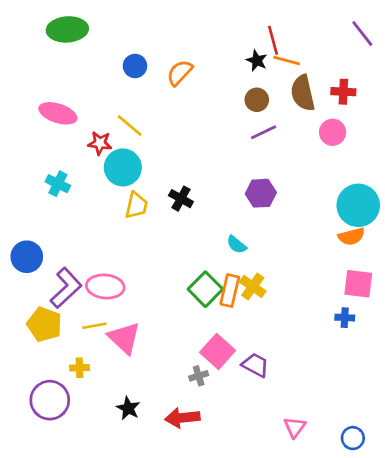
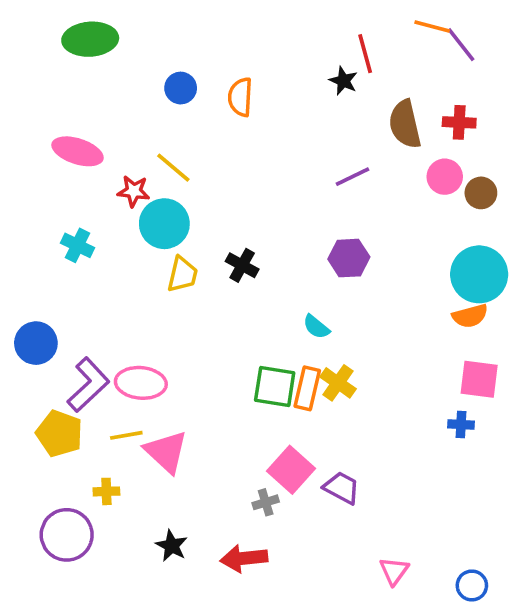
purple line: (362, 33) -> (461, 45), moved
orange line: (287, 61) -> (432, 27), moved
orange semicircle: (180, 73) -> (240, 97), turned -40
brown circle: (257, 100) -> (481, 193), moved
green square: (205, 289) -> (275, 387), turned -36

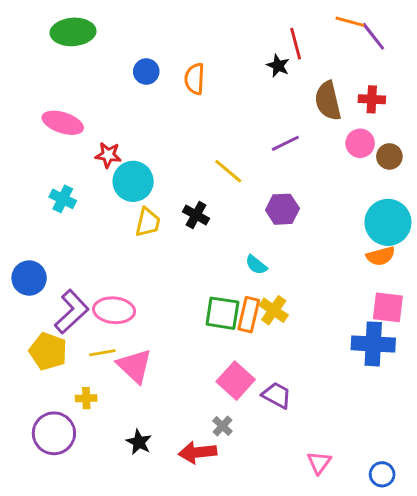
yellow line: (173, 168) -> (228, 171), moved
blue cross: (461, 424) -> (373, 344), size x2.0
gray cross: (266, 502) -> (222, 426), moved, turned -30

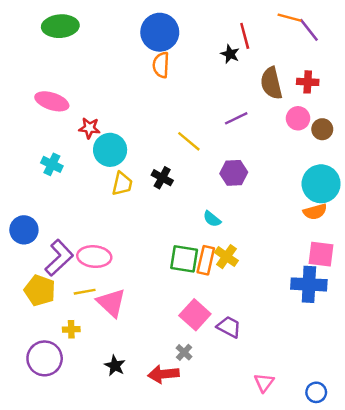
blue circle: (146, 71) -> (160, 32), moved, size x1.8

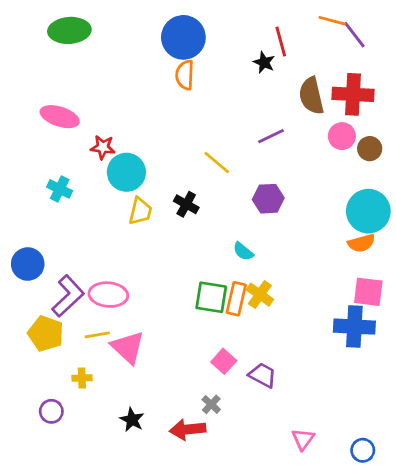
red cross: (308, 82) -> (353, 94), size x1.6
pink square: (195, 315) -> (224, 361), size x0.7
purple circle: (45, 358) -> (51, 411), size x0.6

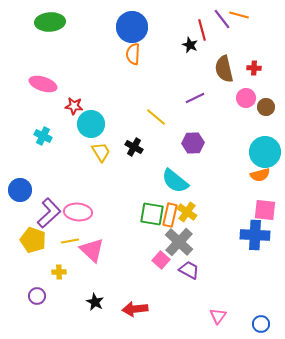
purple line: (354, 35) -> (222, 19), moved
red cross: (353, 94) -> (254, 68), size x0.5
yellow trapezoid: (140, 211) -> (101, 152), turned -45
cyan semicircle: (243, 251) -> (175, 181), size x1.8
gray cross: (211, 404) -> (179, 242), moved, size x2.0

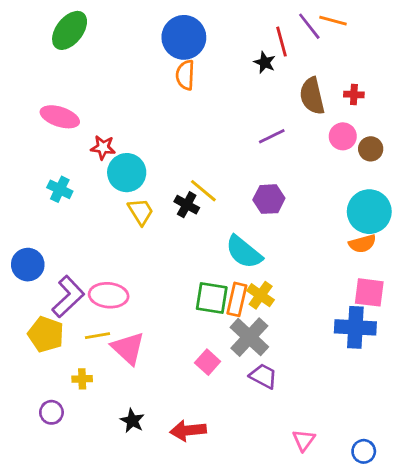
green ellipse: (50, 22) -> (70, 30), turned -48
yellow line: (156, 117) -> (203, 191), moved
pink square: (161, 260) -> (208, 362), moved

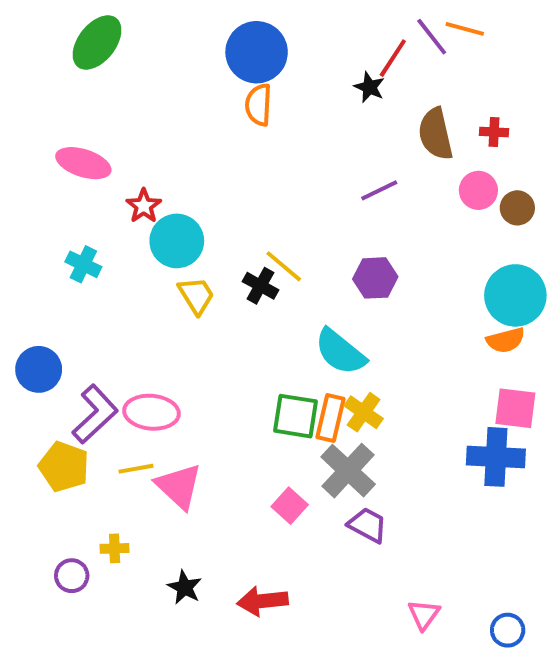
red line: (281, 42) -> (393, 58), turned 48
red star: (103, 147) -> (144, 206), turned 30
yellow cross: (82, 379) -> (115, 548), moved

